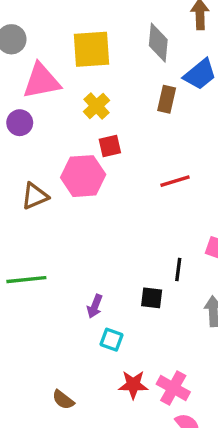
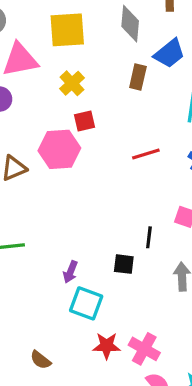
cyan square: (112, 340) -> (86, 303), size x1.5

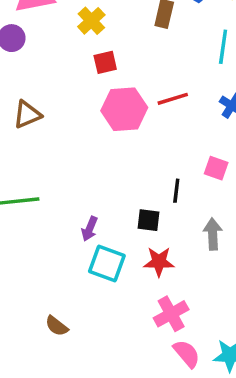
pink hexagon: (59, 149) -> (124, 109), moved
red star: (107, 346) -> (159, 262), moved
pink cross: (144, 349) -> (171, 314), turned 32

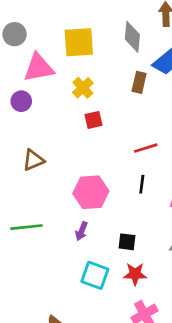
pink hexagon: (124, 109) -> (91, 192), moved
black line: (176, 191) -> (142, 184), moved
purple arrow: (90, 229) -> (81, 231), moved

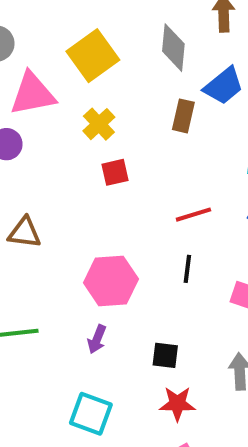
yellow square: (79, 42) -> (93, 56), turned -32
brown triangle: (33, 160) -> (24, 233), turned 30
cyan square: (95, 275) -> (91, 414), moved

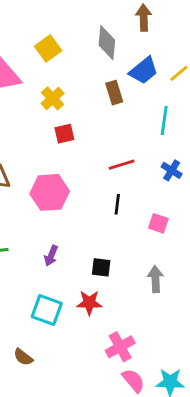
yellow square: (93, 56) -> (48, 48), size x0.7
brown rectangle: (183, 116) -> (114, 93), turned -30
pink hexagon: (111, 281) -> (50, 192), moved
red star: (177, 404) -> (89, 303), moved

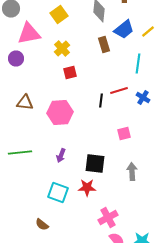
red line: (122, 165) -> (119, 90), moved
black line: (117, 204) -> (101, 100), moved
pink square: (158, 223) -> (124, 134), moved, turned -32
black square: (101, 267) -> (95, 164), size x1.5

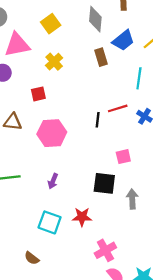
red square: (70, 72) -> (38, 94), moved
black square: (95, 164) -> (104, 183), moved

